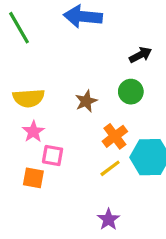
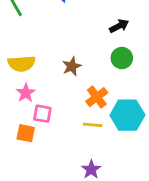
green circle: (131, 92) -> (122, 58), moved
yellow line: (110, 168) -> (93, 125), turned 42

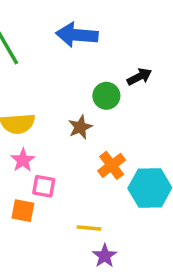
green circle: (122, 58) -> (106, 96), moved
yellow line: (93, 125) -> (89, 228), moved

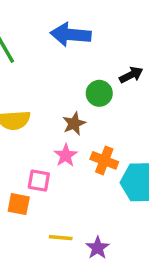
pink star: (23, 160) -> (66, 155), moved
orange cross: (112, 165) -> (104, 160), turned -32
yellow line: (89, 228) -> (61, 238), moved

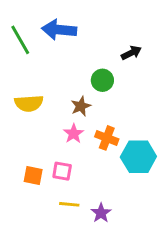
blue arrow: (71, 35) -> (59, 30), moved
black arrow: (131, 75) -> (131, 53), moved
pink square: (39, 181) -> (62, 171), moved

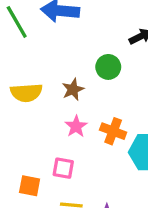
brown star: (81, 106) -> (73, 89), moved
orange square: (33, 175) -> (30, 186), moved

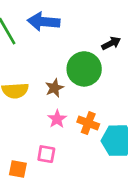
green circle: (108, 67) -> (84, 69), size x1.6

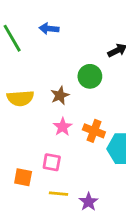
blue arrow: (44, 22) -> (49, 29), size x0.6
green circle: (84, 69) -> (90, 76), size x0.7

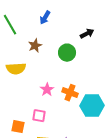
blue arrow: (49, 29) -> (45, 18), moved, turned -64
brown star: (60, 95) -> (35, 46), moved

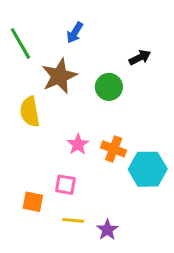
brown star: (35, 46) -> (59, 76), size x1.6
yellow semicircle: (16, 69) -> (30, 112), turned 84

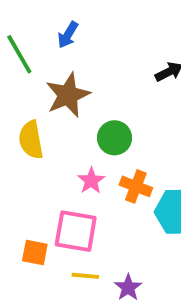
blue arrow: (75, 33) -> (68, 35), moved
green circle: (109, 87) -> (115, 138), moved
pink square: (65, 185) -> (76, 231), size x1.6

